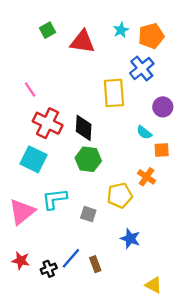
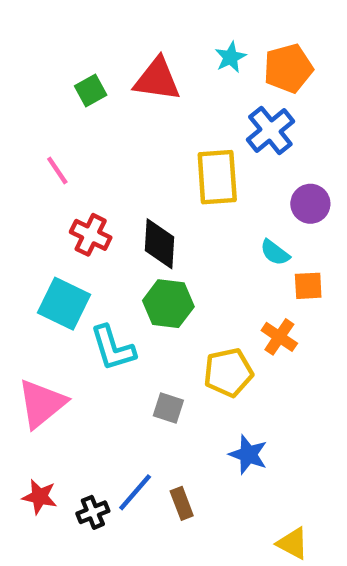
green square: (48, 30) -> (91, 91), moved
red cross: (48, 123) -> (91, 235), size x0.7
cyan L-shape: (55, 199) -> (113, 348), moved, turned -100

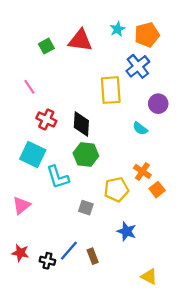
orange square: (308, 286) -> (157, 190), moved, turned -35
pink triangle: (42, 404) -> (21, 205), size x0.7
black cross: (93, 512) -> (47, 261), turned 35

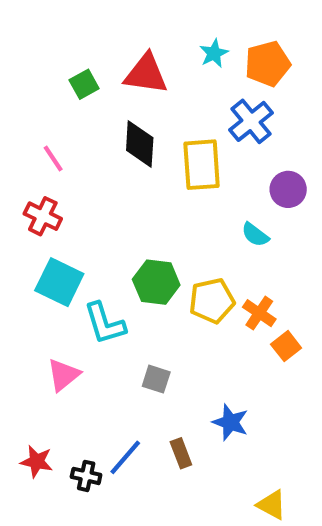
red cross: (46, 119) -> (43, 216), moved
black diamond: (81, 124) -> (140, 144), moved
yellow pentagon: (116, 190) -> (212, 301), moved
pink triangle: (21, 205) -> (63, 375), moved
brown rectangle: (93, 256) -> (181, 453), moved

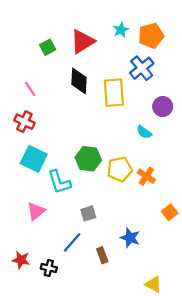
red triangle: (146, 74) -> (82, 41), turned -40
orange square: (286, 346) -> (170, 212), moved
gray square: (156, 379) -> (88, 213), turned -35
blue line: (125, 457) -> (72, 242), moved

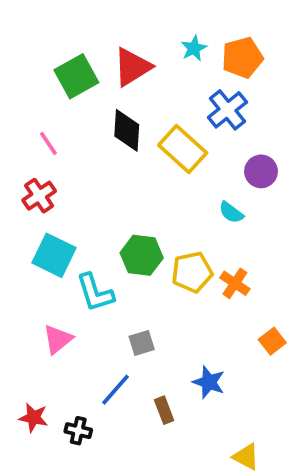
green square: (48, 47) -> (76, 76), size x1.6
yellow rectangle: (114, 93) -> (183, 149), turned -44
red cross: (24, 122) -> (39, 196), turned 30

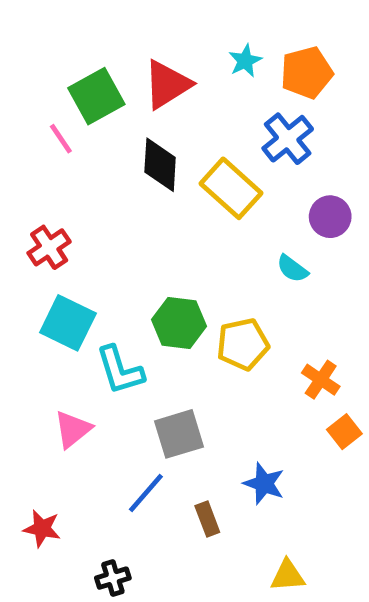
pink line: (48, 143) -> (61, 139), moved
orange cross: (235, 283) -> (321, 380), moved
gray square: (142, 343) -> (179, 434), size x1.5
black cross: (78, 431) -> (113, 578), moved, turned -30
yellow triangle: (246, 457) -> (288, 576), moved, turned -32

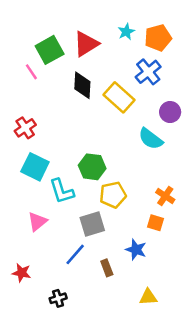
cyan semicircle: (292, 269) -> (151, 139), size x1.5
yellow pentagon: (243, 344) -> (113, 195), moved
orange square: (344, 432) -> (155, 223), moved, turned -35

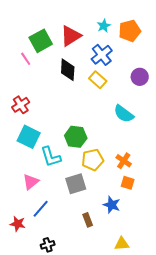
blue cross: (148, 72) -> (102, 55), moved
yellow rectangle: (119, 97) -> (98, 80), size x0.7
purple circle: (170, 112) -> (140, 77), moved
orange cross: (165, 196) -> (124, 161), moved
blue line: (75, 254) -> (41, 209), moved

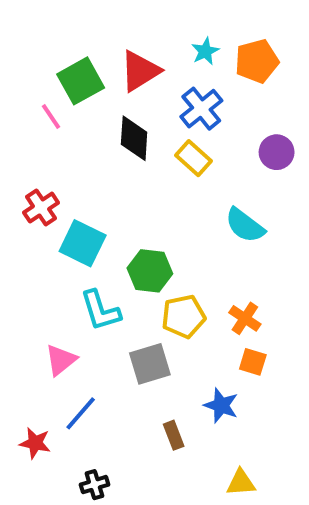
cyan square: (29, 137) -> (83, 243), moved

